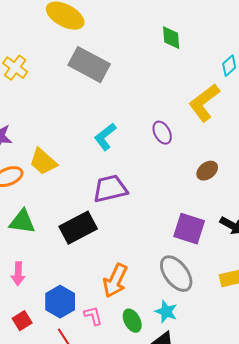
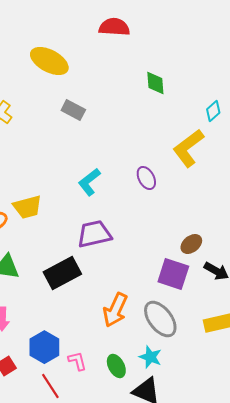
gray rectangle: (89, 65) -> (73, 110), size x0.6
yellow trapezoid: (43, 162) -> (27, 207), turned -56
brown ellipse: (207, 171) -> (191, 244), moved
orange arrow: (115, 281) -> (115, 310), moved

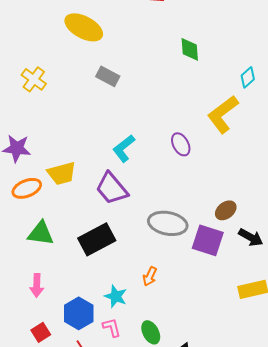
purple trapezoid: (94, 234) -> (112, 188), moved, turned -117
orange arrow: (115, 310) -> (150, 276), size x0.6
gray ellipse: (160, 319) -> (168, 223), moved, turned -42
cyan star: (150, 357) -> (116, 296), moved

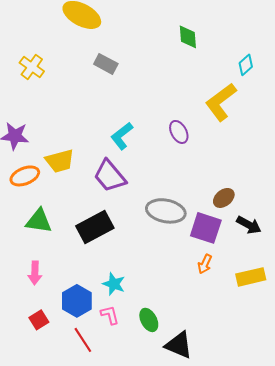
orange arrow: (150, 276) -> (205, 264), moved

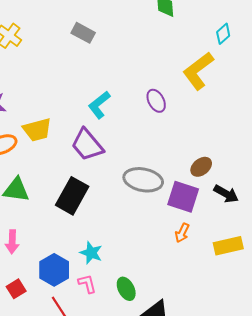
black rectangle: (95, 227) -> (72, 196), turned -33

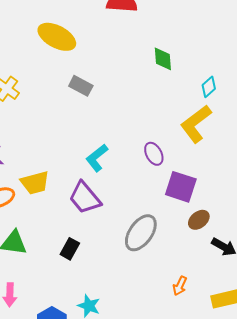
cyan diamond: (223, 34) -> (209, 87), moved
gray ellipse: (143, 180) -> (141, 233), turned -66
black rectangle: (72, 196) -> (70, 249), size x0.6
purple square: (183, 197) -> (181, 187), moved

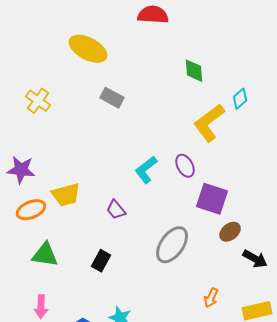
yellow L-shape: (196, 124) -> (209, 123), moved
cyan L-shape: (97, 158) -> (146, 170), moved
purple trapezoid: (85, 198) -> (116, 210), size x0.6

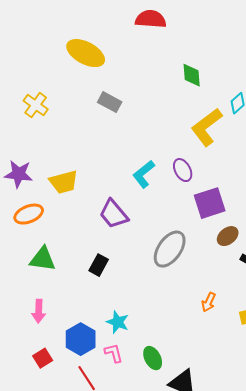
yellow trapezoid: (66, 195) -> (64, 182), moved
purple square: (212, 199) -> (210, 203), turned -36
purple trapezoid: (116, 210) -> (114, 214), size x1.5

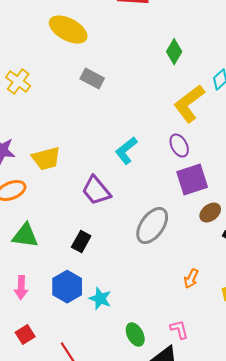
green diamond: (192, 75) -> (174, 52), turned 35
purple ellipse: (183, 170) -> (179, 146), moved
blue hexagon: (81, 339) -> (67, 287), moved
pink L-shape: (114, 353) -> (179, 330), moved

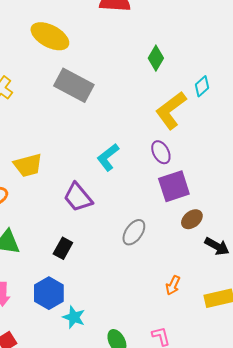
gray rectangle: (92, 79) -> (74, 85), size x1.6
gray ellipse: (152, 226) -> (134, 232), size x0.7
cyan star: (100, 299) -> (74, 317), moved

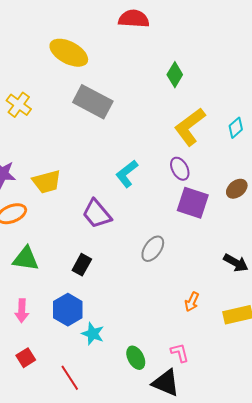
cyan diamond: (202, 86) -> (236, 128), moved
purple square: (174, 186) -> (193, 203), turned 36
brown ellipse: (192, 219) -> (237, 189), moved

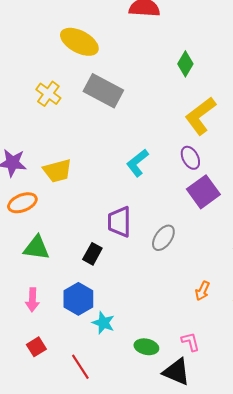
yellow cross: (19, 105) -> (48, 94), moved
purple square: (193, 203) -> (203, 192), turned 36
purple trapezoid: (97, 214) -> (119, 222), moved, turned 40
green ellipse: (136, 358) -> (146, 347), turned -50

